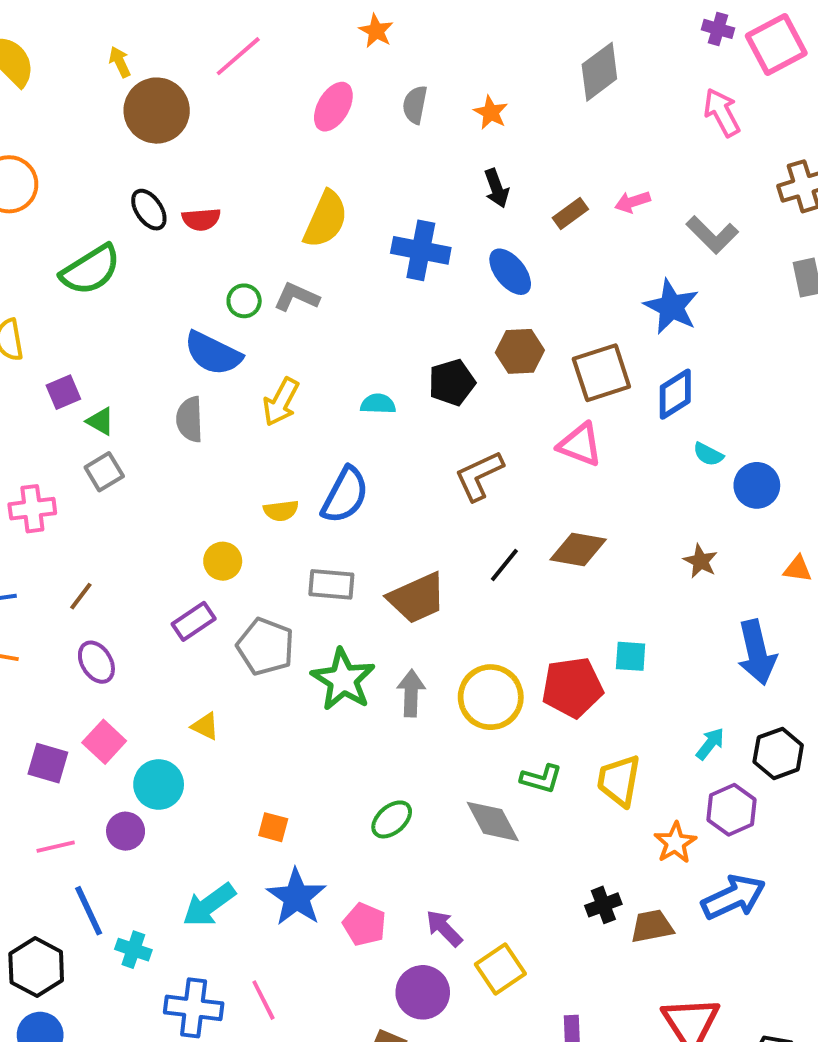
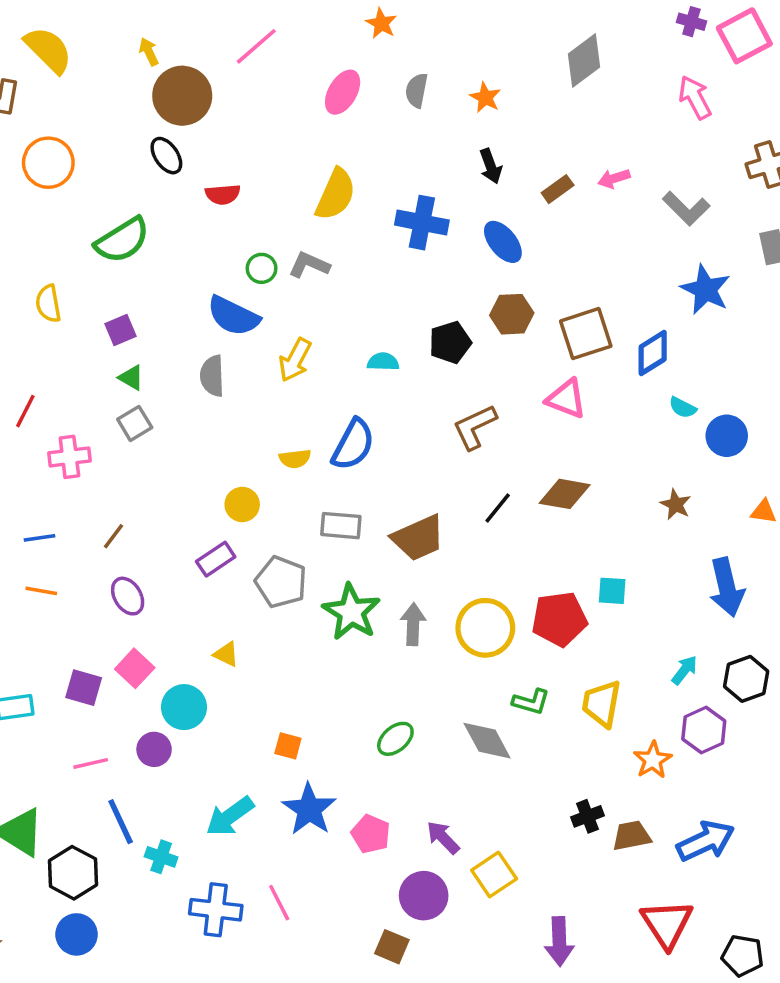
black ellipse: (149, 210) -> (166, 156), moved
blue star: (671, 307) -> (706, 290), moved
purple square: (63, 392) -> (121, 330), moved
blue arrow: (734, 897) -> (706, 841), moved

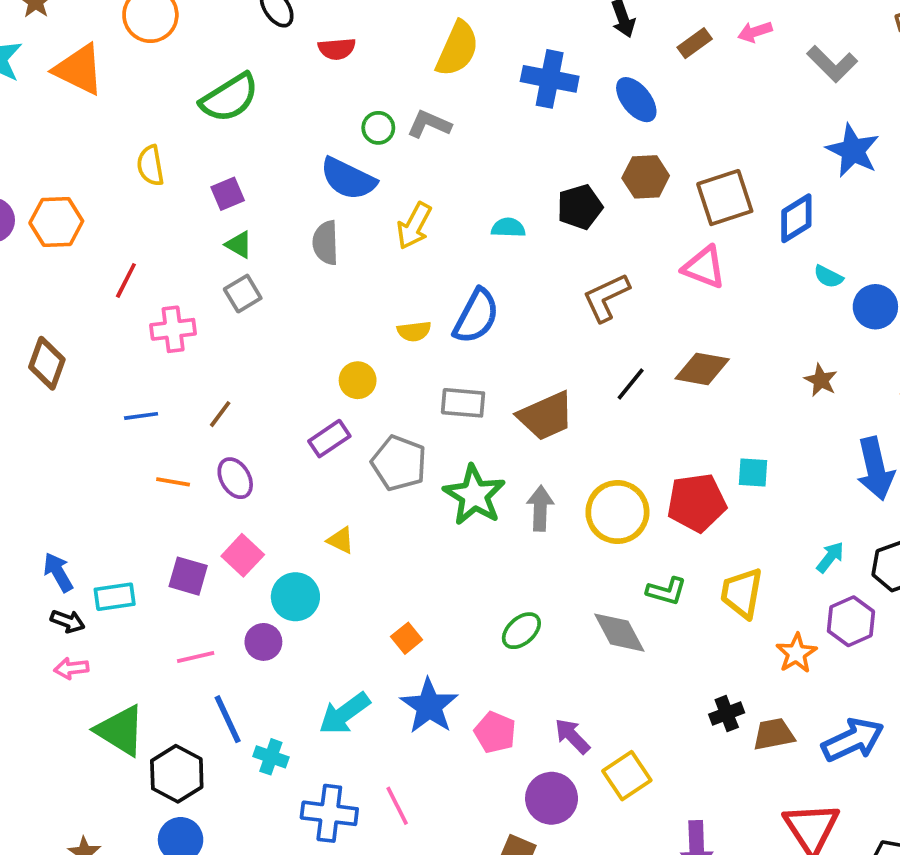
orange line: (41, 591) -> (173, 482), moved
orange square: (288, 746) -> (407, 638), turned 36

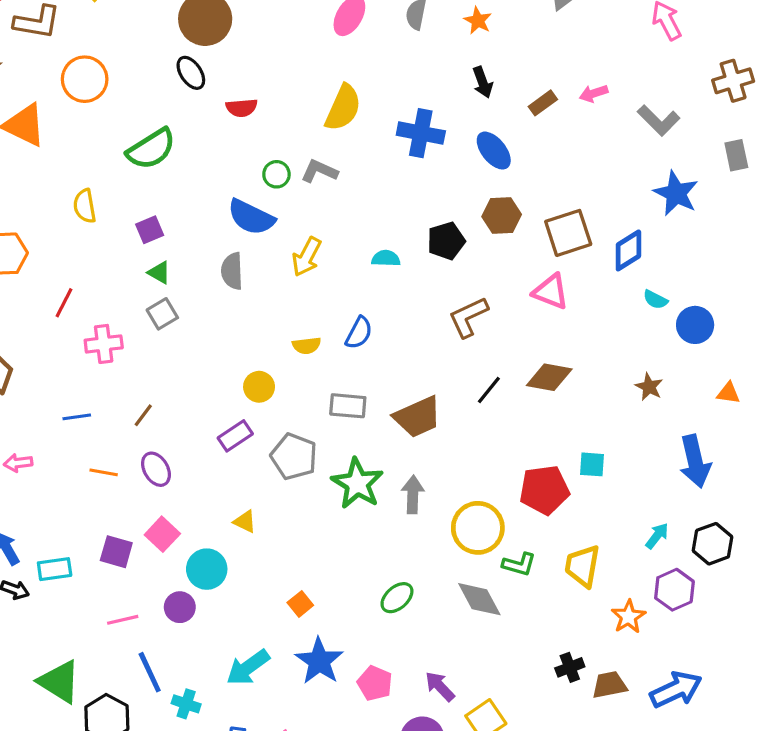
blue semicircle: (476, 316) -> (359, 333), size x0.7
yellow circle: (617, 512) -> (478, 528), moved
pink arrow: (71, 668) -> (18, 463), moved

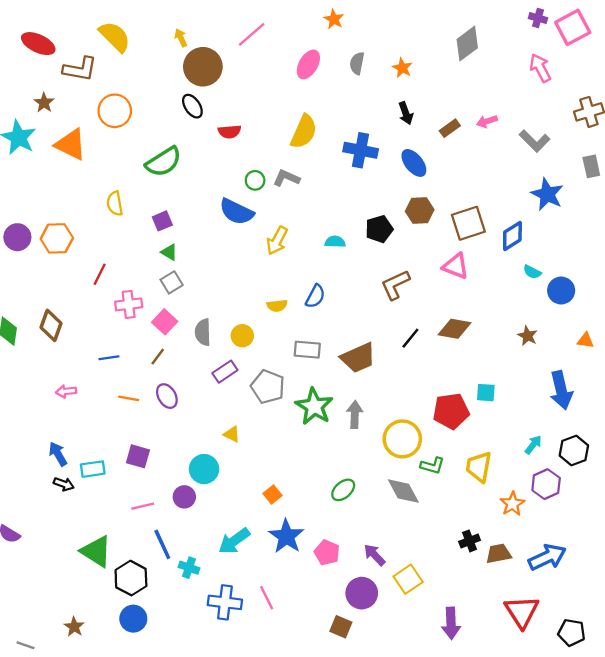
gray semicircle: (232, 271) -> (203, 332), moved
pink square: (162, 534) -> (165, 322), moved

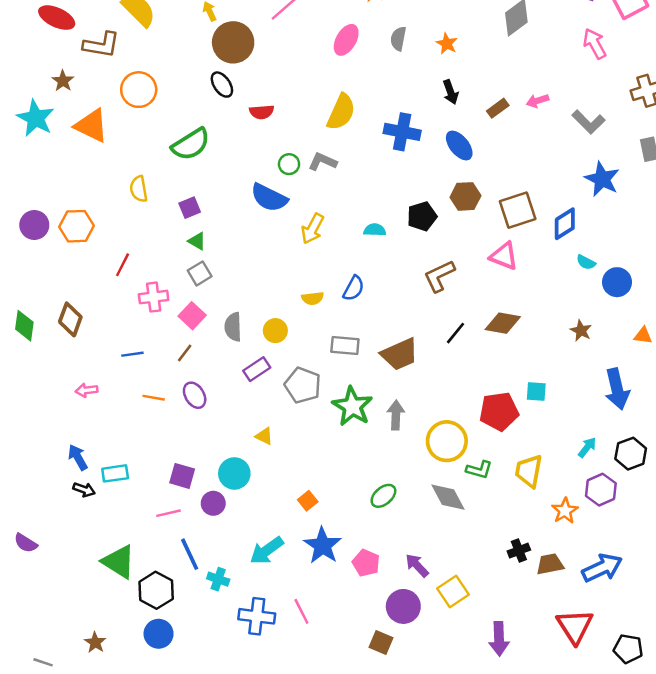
purple square: (138, 456) -> (182, 476), moved

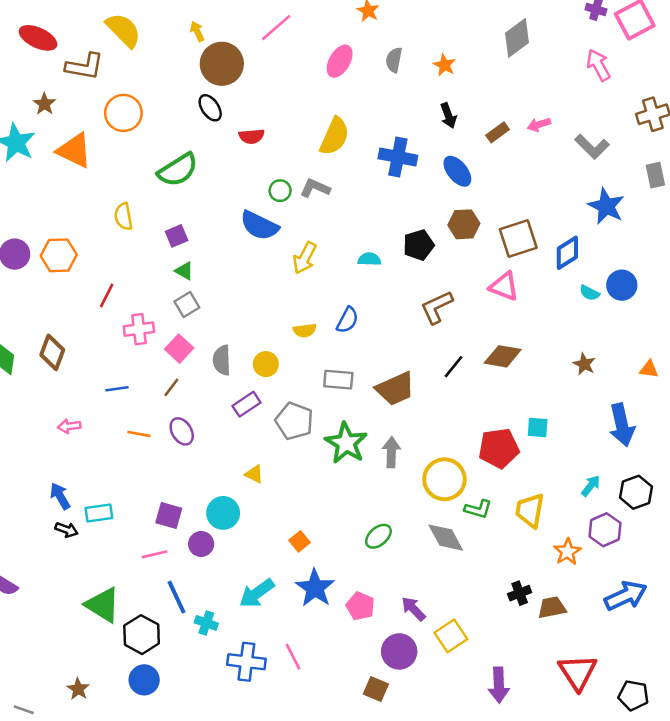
blue circle: (617, 282) -> (622, 285), moved
blue arrow: (602, 568) -> (626, 596), moved

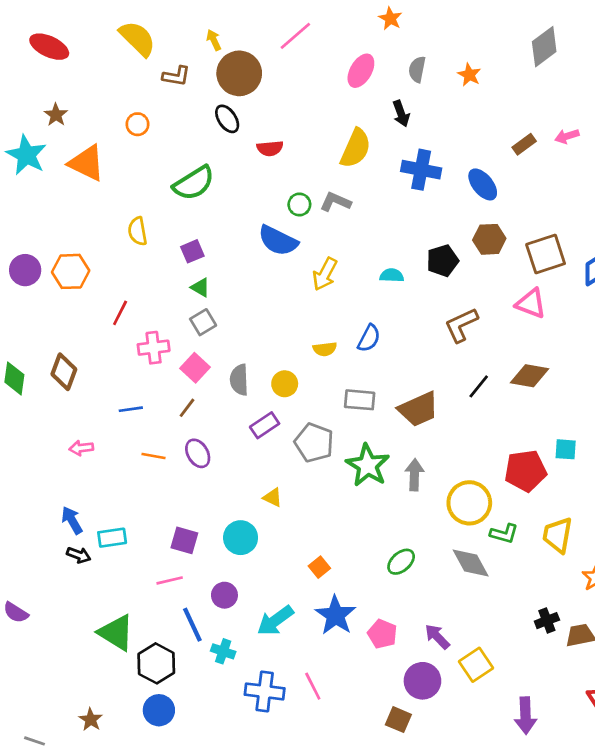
brown L-shape: (85, 66) -> (176, 76), moved, size x0.7
orange circle: (123, 113) -> (138, 124), size x0.6
black arrow: (448, 116) -> (401, 114), moved
purple circle: (201, 544) -> (224, 595), moved

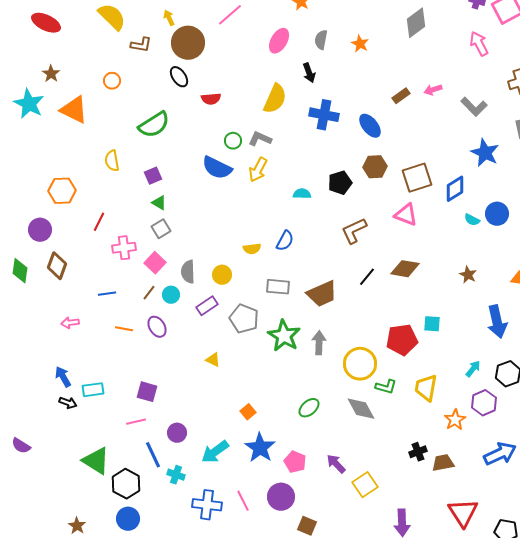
purple circle: (25, 270) -> (40, 230), moved
yellow arrow: (325, 274) -> (258, 170), moved
cyan circle: (241, 538) -> (171, 295), moved, size x0.7
purple circle: (422, 681) -> (281, 497), moved

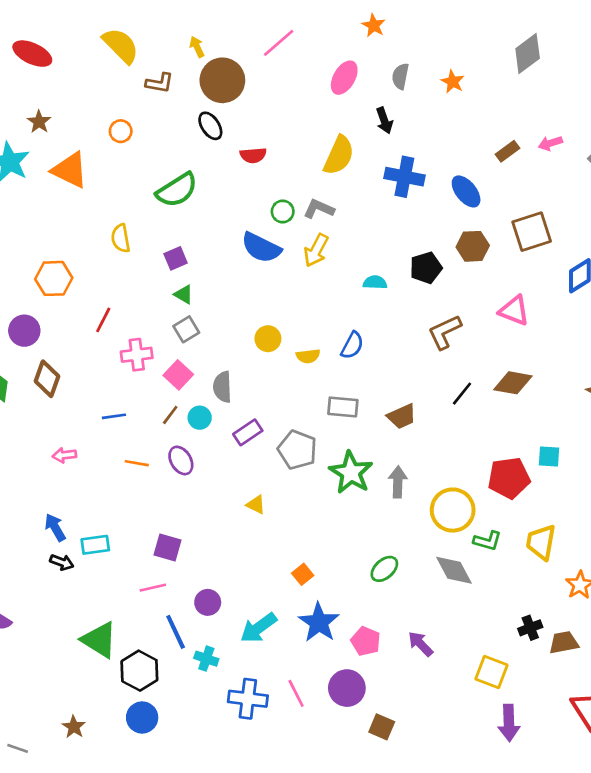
brown square: (417, 178) -> (532, 232), moved
yellow circle: (222, 275) -> (268, 339), moved
brown trapezoid: (322, 294) -> (402, 416), size x0.7
yellow square: (365, 485) -> (491, 672), moved, turned -35

